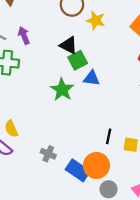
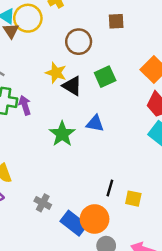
yellow star: (96, 21) -> (56, 73), moved
purple arrow: (24, 35) -> (25, 105), moved
green square: (78, 60) -> (105, 77), moved

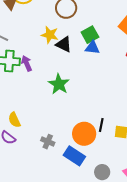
blue triangle: (95, 123) -> (92, 47), moved
orange circle: (95, 219) -> (84, 134), moved

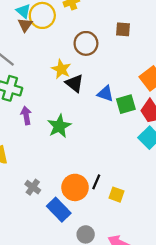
green square: (90, 35) -> (126, 104), moved
purple arrow: (27, 63) -> (26, 115), moved

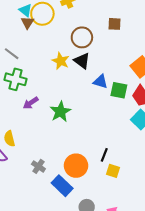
black triangle: (74, 83) -> (82, 61), moved
green square: (126, 104) -> (119, 90), turned 30
purple arrow: (26, 115) -> (31, 103), turned -112
black line: (96, 182) -> (104, 155), moved

